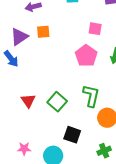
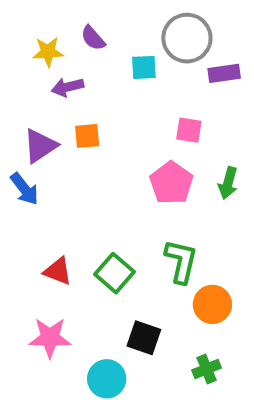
red triangle: (28, 101) -> (58, 271), turned -35
pink star: (24, 149) -> (50, 338), moved, size x1.5

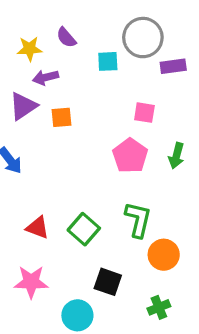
purple triangle: (40, 146) -> (23, 106), moved

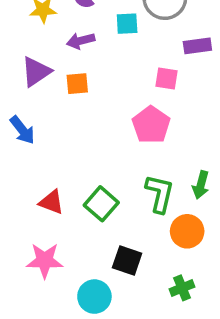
purple rectangle: (173, 66) -> (197, 46), moved
purple arrow: (46, 77) -> (81, 41), moved
green arrow: (176, 156) -> (201, 185), moved

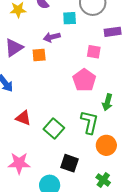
purple arrow: (81, 41) -> (52, 37), moved
green arrow: (201, 185) -> (107, 102), moved
red triangle: (52, 202) -> (23, 118), moved
green cross: (182, 288) -> (103, 180), turned -32

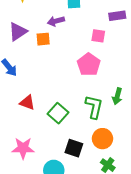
green arrow: (107, 102) -> (117, 96), moved
orange circle: (106, 145) -> (102, 139), moved

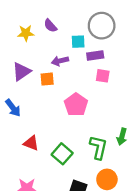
purple rectangle: (117, 16) -> (95, 56), moved
pink pentagon: (89, 64) -> (76, 105), moved

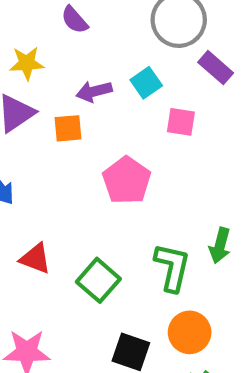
yellow star: (26, 33) -> (27, 63), moved
cyan square: (78, 42) -> (146, 83), moved, turned -32
purple rectangle: (95, 56) -> (216, 68), moved, turned 49

